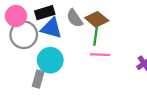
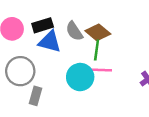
gray circle: (24, 35) -> (20, 71), moved
cyan circle: (50, 60) -> (80, 77), moved

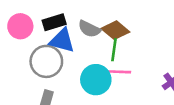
gray semicircle: (74, 31) -> (89, 29), turned -30
gray circle: (20, 71) -> (46, 61), moved

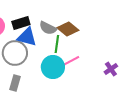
green line: (114, 50) -> (57, 44), moved
pink line: (119, 72) -> (71, 61), turned -30

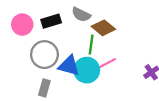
gray semicircle: (48, 28) -> (81, 15), moved
blue triangle: (27, 37) -> (69, 66), moved

